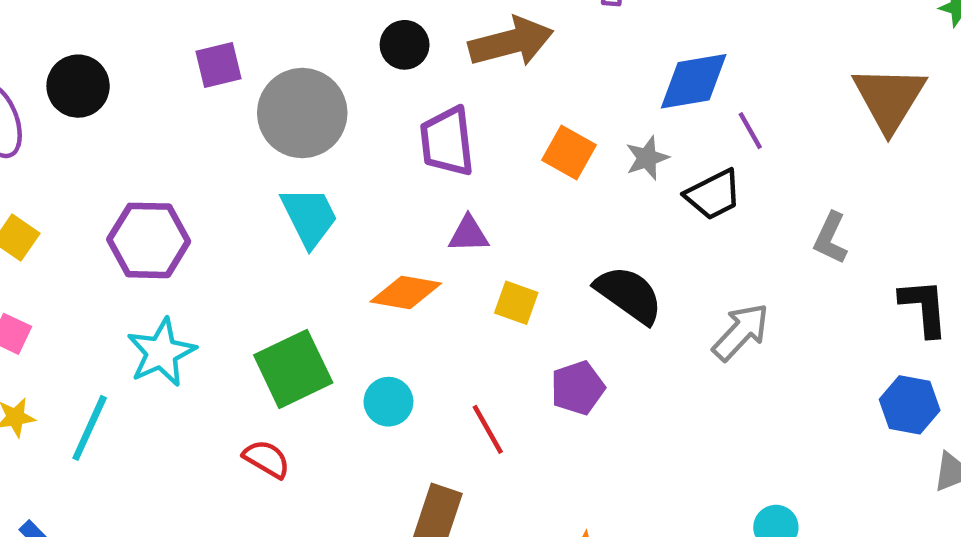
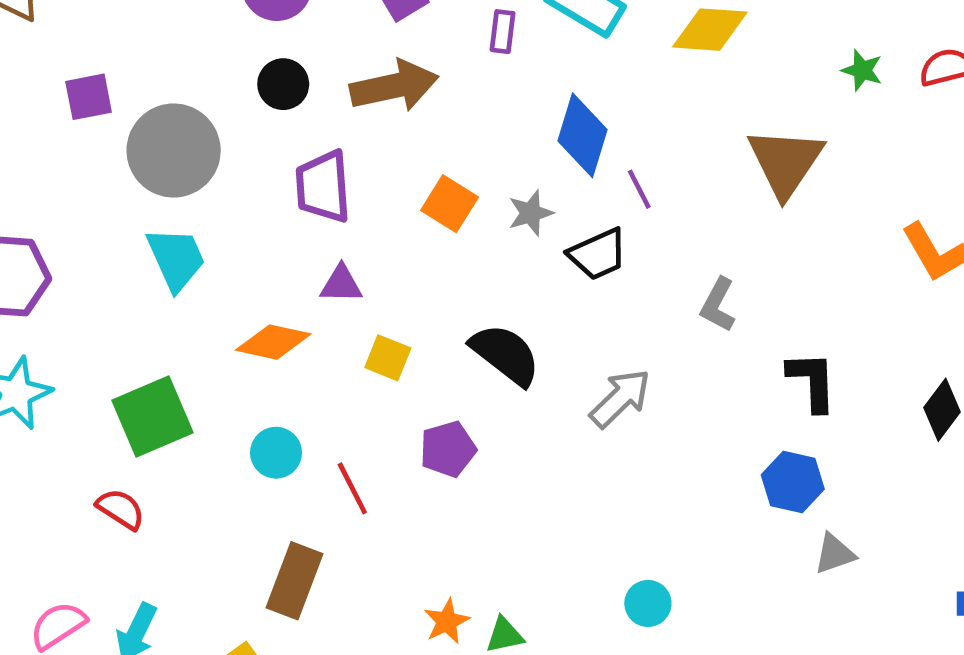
blue diamond: (694, 81) -> (583, 135), turned -66
cyan circle: (388, 402) -> (276, 453), moved

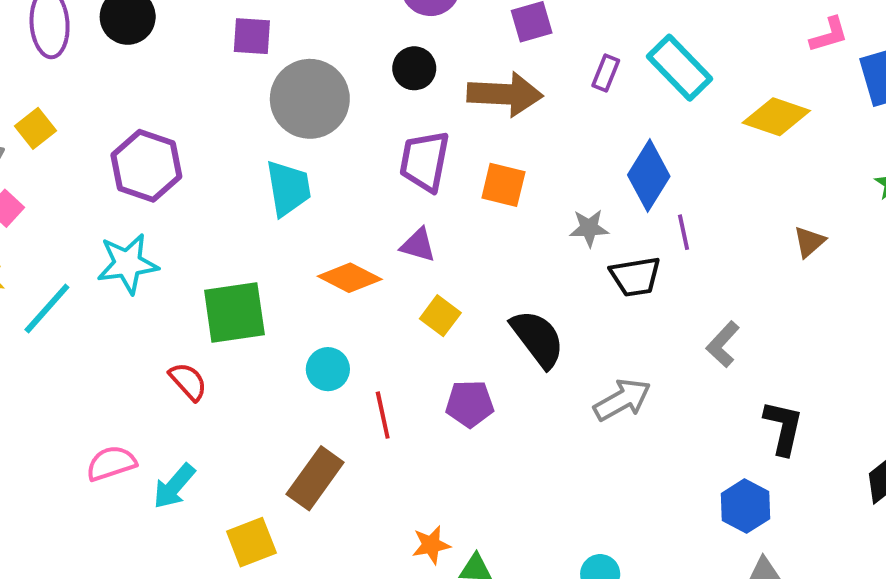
brown triangle: (785, 162) -> (809, 242), size x0.5
orange square: (450, 204) -> (503, 185), moved, turned -33

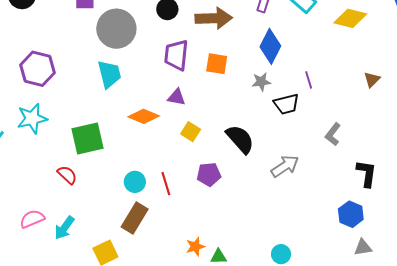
blue diamond: (649, 176) -> (270, 46), moved
cyan circle: (328, 369) -> (135, 182), moved

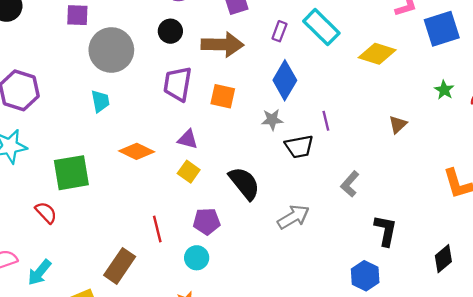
cyan trapezoid: (109, 74) -> (100, 101), size x0.7
purple triangle: (177, 97) -> (188, 139), moved
cyan circle: (135, 182) -> (197, 258), moved

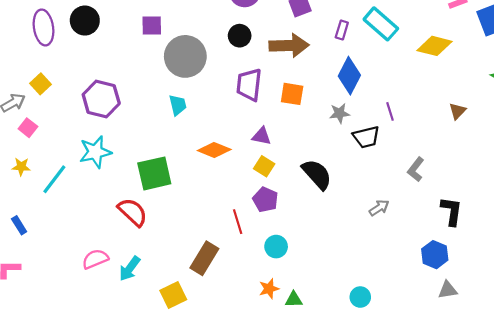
red semicircle: (46, 213) -> (133, 212), size x1.4
gray arrow: (293, 217) -> (379, 208), moved, size x0.7
purple pentagon: (207, 221) -> (265, 200), moved, turned 30

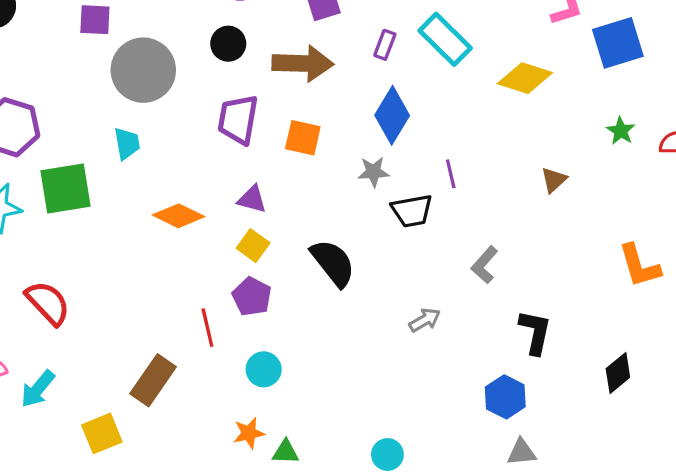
green square: (154, 173) -> (66, 188), moved

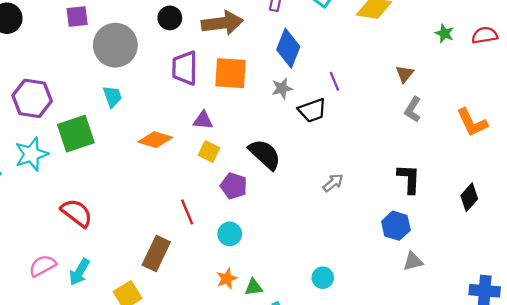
orange square: (303, 138) -> (231, 73), size x1.4
gray L-shape: (484, 265) -> (413, 110), moved
purple pentagon: (252, 297) -> (234, 186), moved

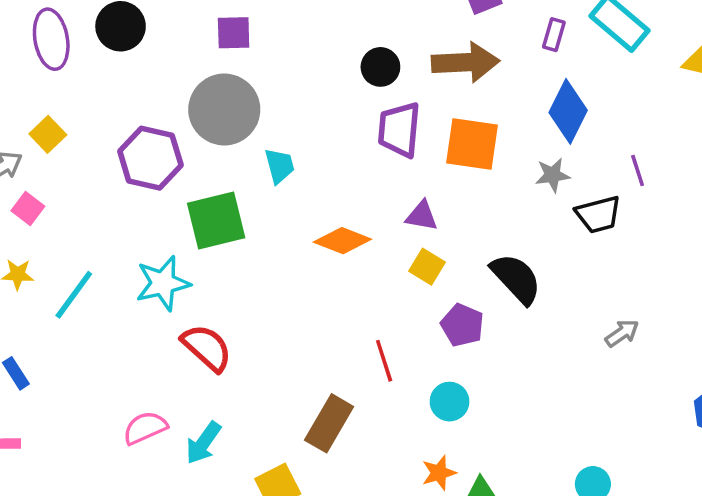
black circle: (170, 18) -> (380, 67), moved
gray circle: (115, 45) -> (224, 109), moved
cyan star: (31, 154) -> (163, 283), moved

